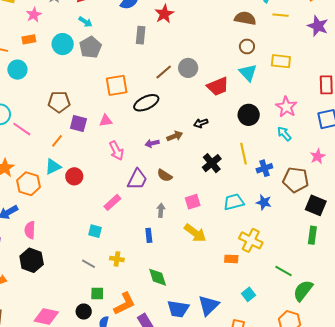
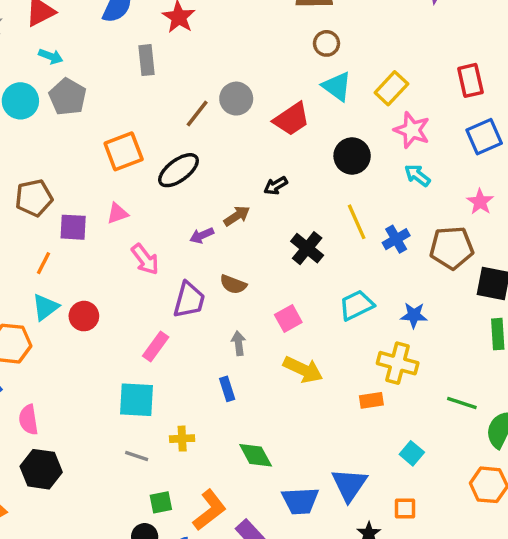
yellow rectangle: (281, 61) -> (391, 88), moved, turned -42
blue star: (264, 202) -> (414, 315), moved
cyan square: (95, 231) -> (137, 400), size x1.6

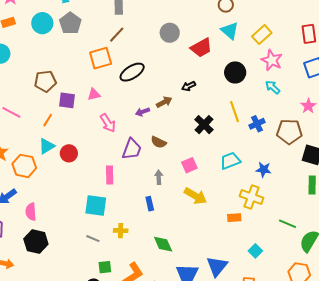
brown line: (197, 114) -> (117, 35), moved
pink rectangle: (156, 346) -> (110, 175), turned -42

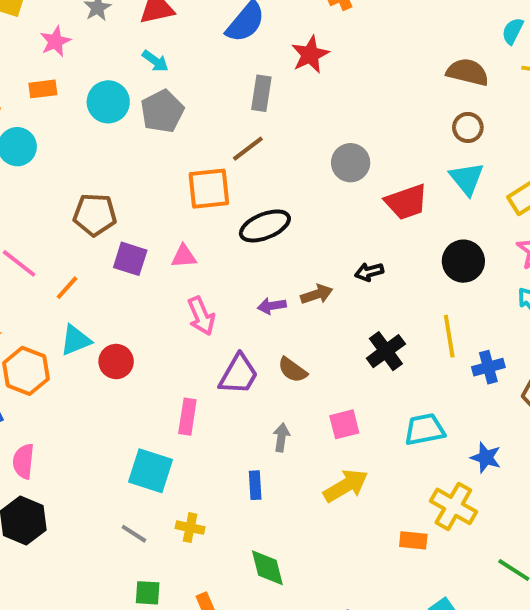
orange line: (48, 120) -> (67, 288), moved
yellow arrow: (195, 196) -> (346, 486), turned -70

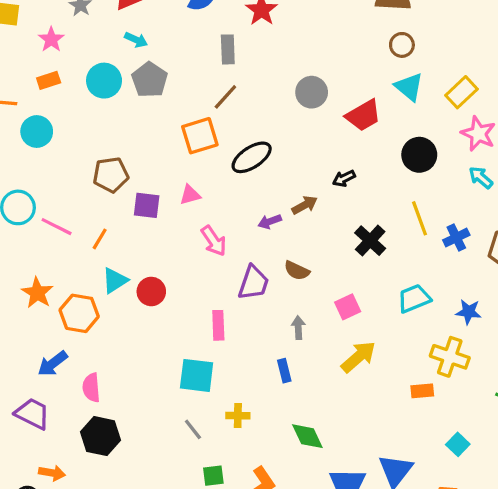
gray line: (134, 534) -> (193, 429), turned 30

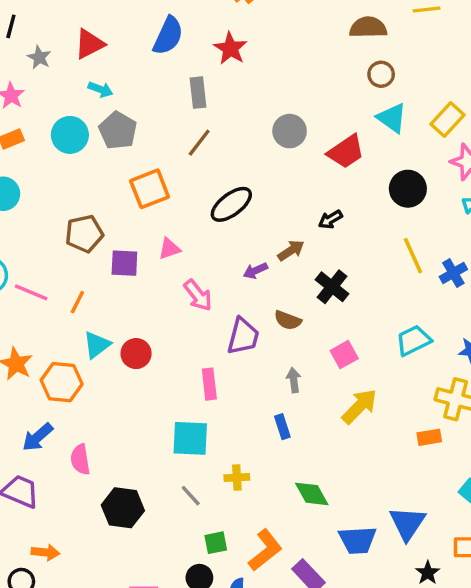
orange square: (200, 136) -> (150, 189), moved
black cross: (370, 241) -> (332, 287), moved
black hexagon: (100, 436) -> (123, 508), moved

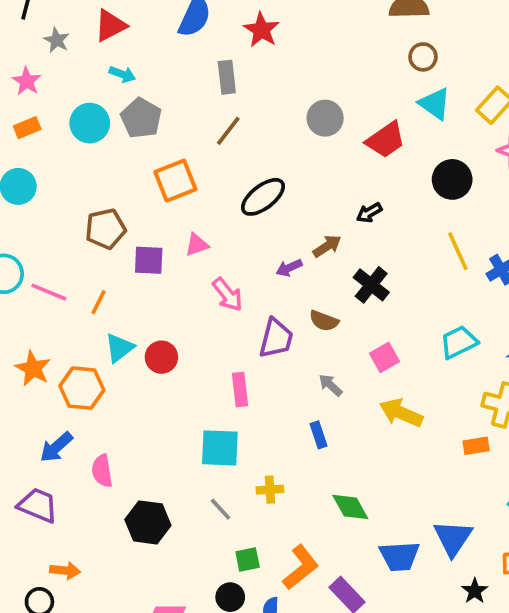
gray arrow: (294, 380) -> (331, 385), turned -40
yellow arrow: (359, 406) -> (401, 413), turned -111

